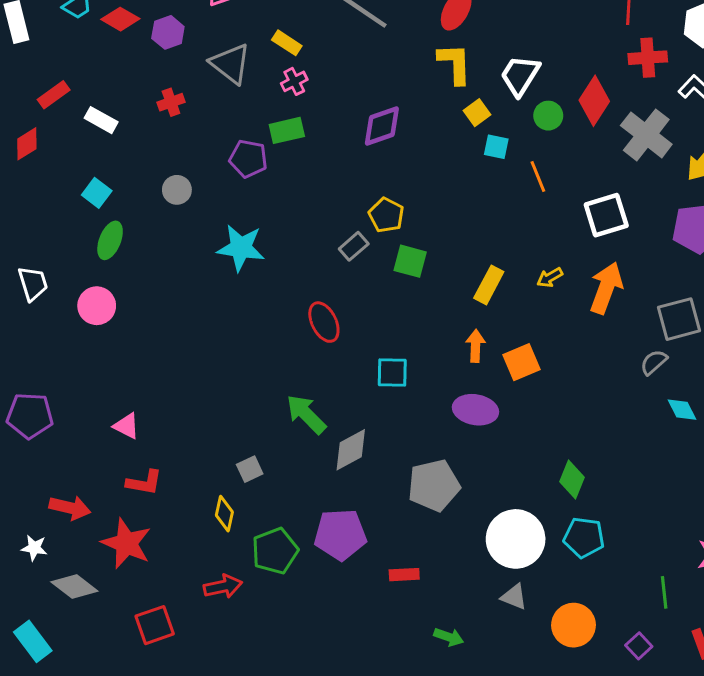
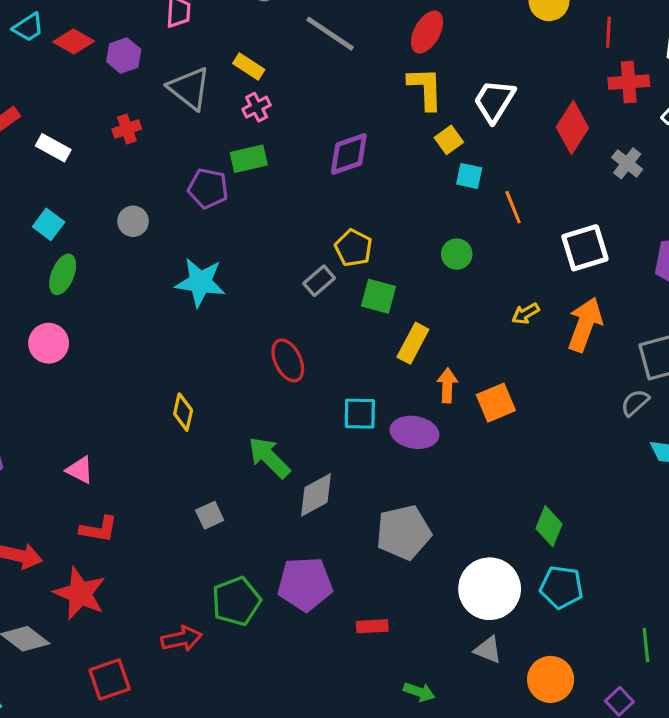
green circle: (548, 116) -> (457, 254), moved
gray cross: (646, 135) -> (627, 163), size x0.6
yellow rectangle: (489, 285) -> (413, 343), moved
purple ellipse: (475, 410) -> (414, 432), moved
yellow diamond: (224, 514) -> (183, 412), moved

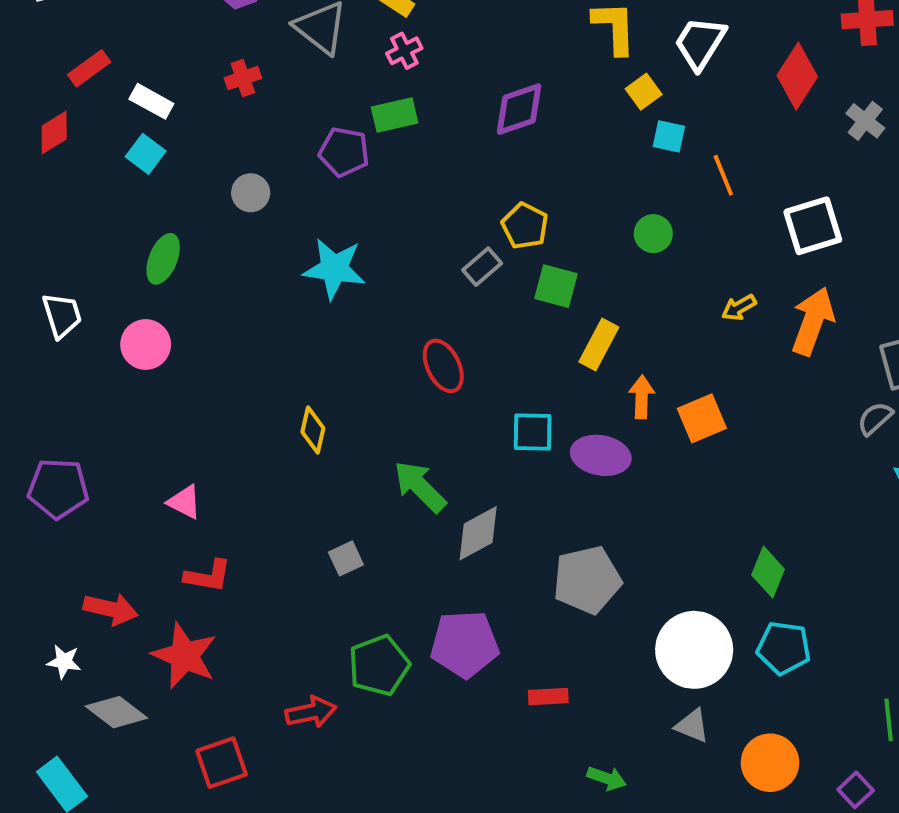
cyan square: (49, 224) -> (146, 154), moved

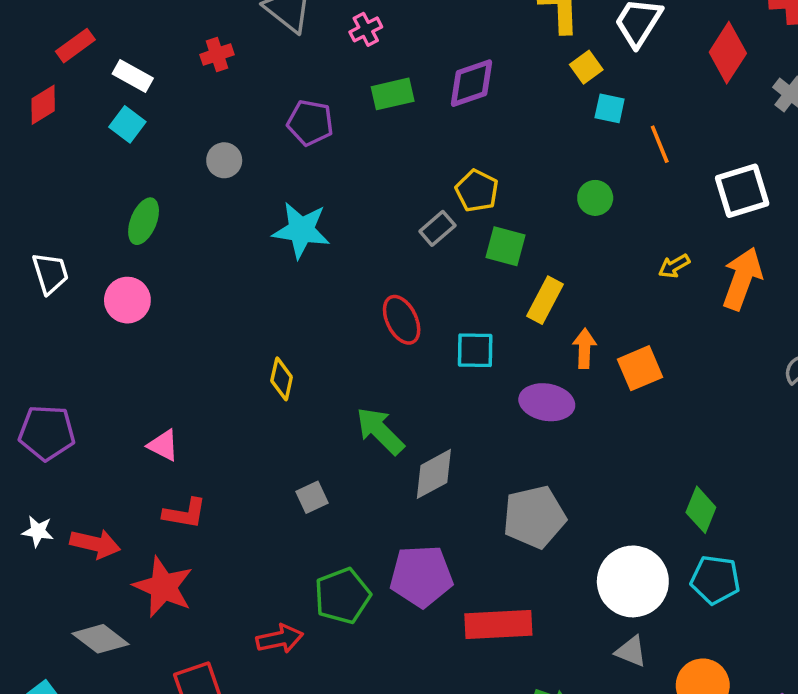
green rectangle: (395, 115) -> (393, 94), moved
cyan square: (533, 432) -> (475, 350), moved
white star: (64, 662) -> (38, 531), moved
red rectangle: (548, 697) -> (498, 624), size x1.8

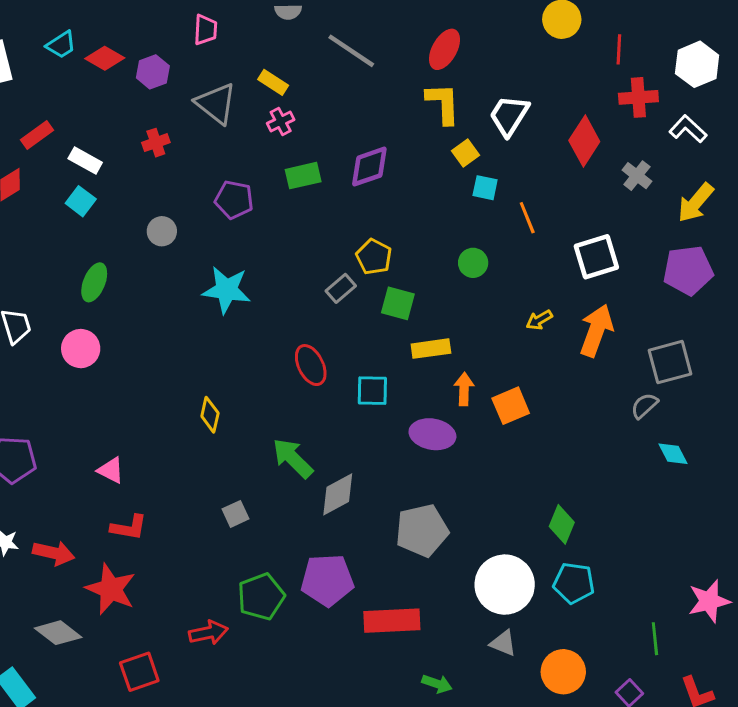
yellow rectangle: (545, 300) -> (431, 349), turned 54

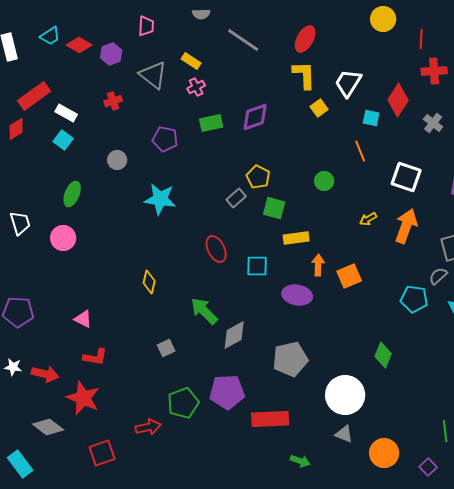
red rectangle: (37, 135) -> (34, 96), size x1.5
cyan square: (485, 188) -> (371, 118), moved
white square: (596, 257) -> (406, 177), turned 36
cyan pentagon: (574, 583) -> (414, 299), moved

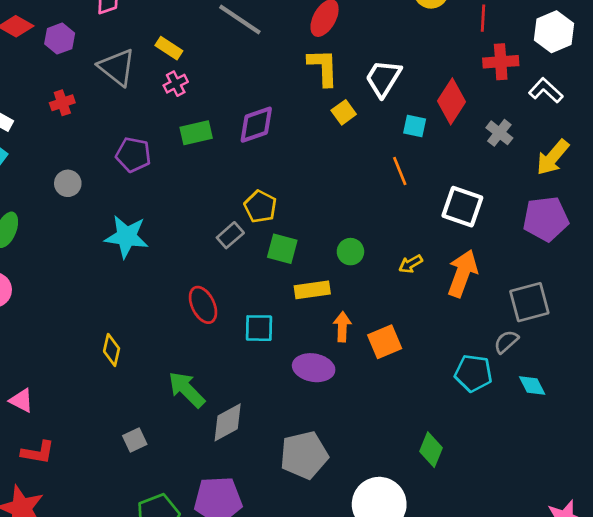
green circle: (324, 181) -> (350, 252), moved

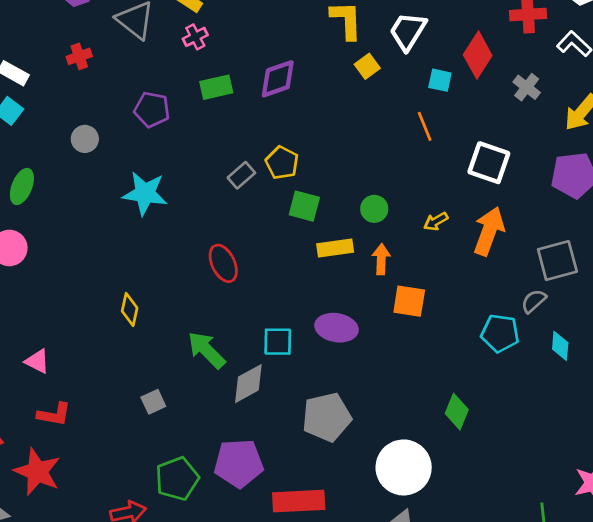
gray rectangle: (230, 235) -> (241, 175), moved
orange arrow: (342, 327) -> (381, 259), moved
cyan square: (259, 328) -> (278, 342), moved
orange square: (385, 342) -> (409, 301), turned 32
cyan diamond: (532, 385) -> (560, 346), turned 32

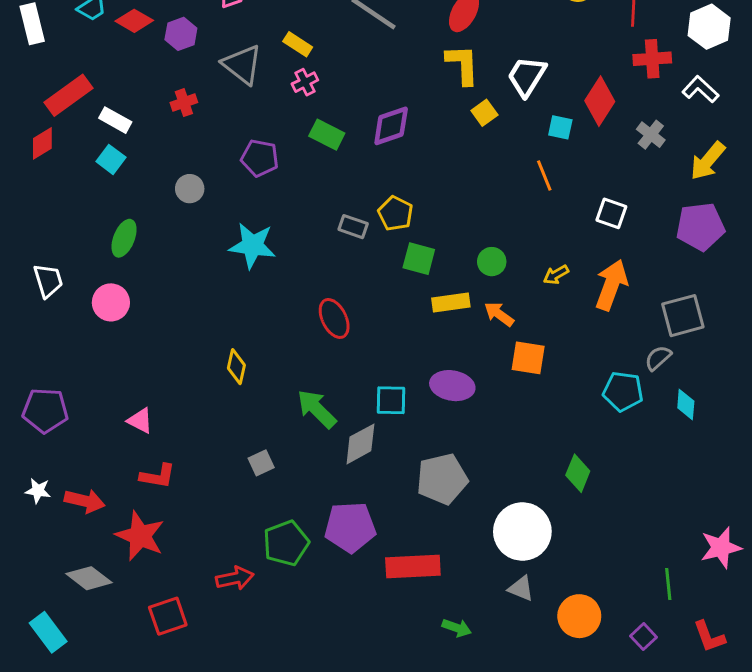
green rectangle: (216, 87) -> (327, 135), turned 40
white square: (489, 163) -> (611, 213), size x0.7
gray rectangle: (241, 175) -> (353, 227), turned 60
orange arrow: (381, 259) -> (499, 314), turned -56

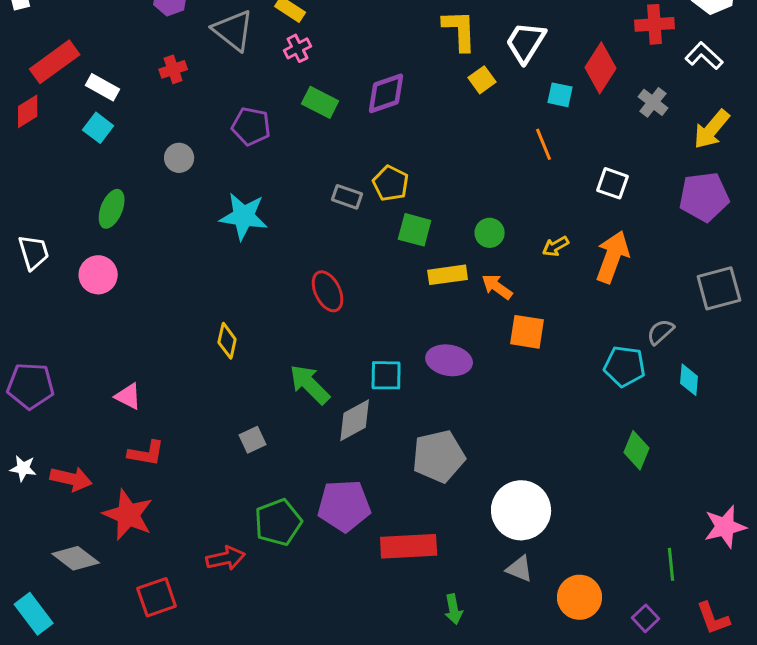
gray square: (683, 316) -> (719, 288), moved
green diamond: (578, 473) -> (636, 450), moved
green arrow: (457, 628) -> (454, 609), turned 60

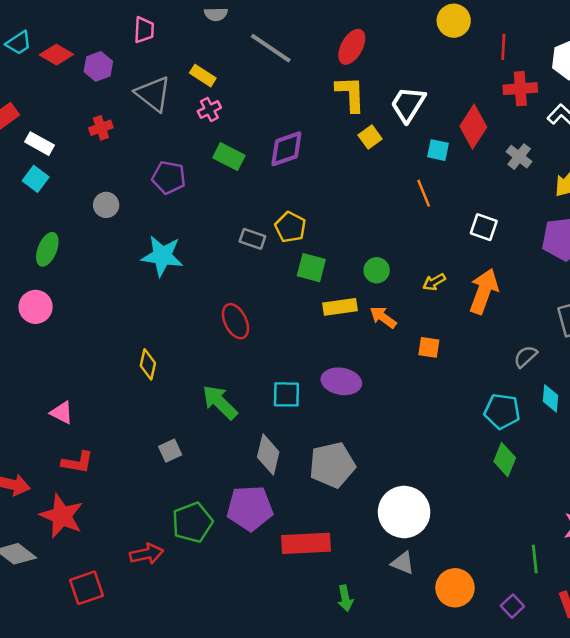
orange square: (527, 332) -> (429, 347), moved, size x0.7
cyan pentagon: (624, 366) -> (502, 411), moved
gray diamond: (355, 420) -> (268, 455), moved, turned -48

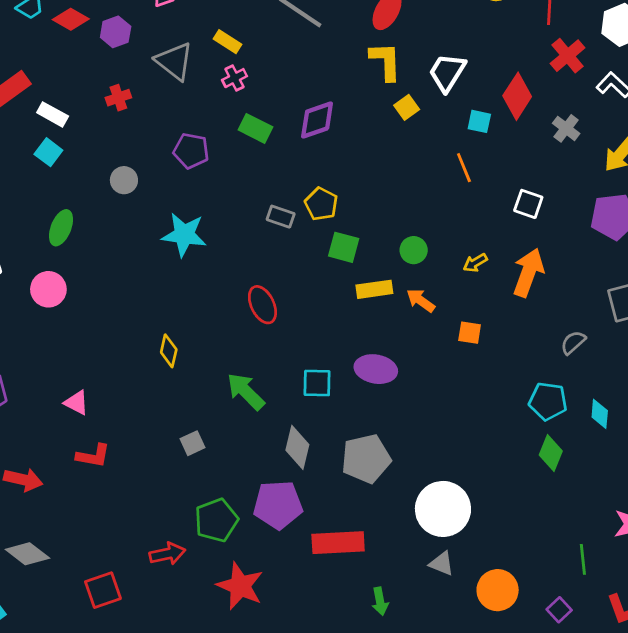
red cross: (520, 89) -> (568, 56), turned -36
cyan diamond: (550, 398) -> (600, 414), moved
red star: (62, 516) -> (240, 586), moved

